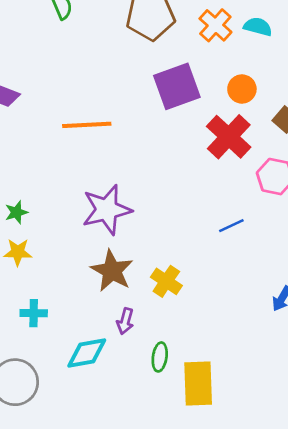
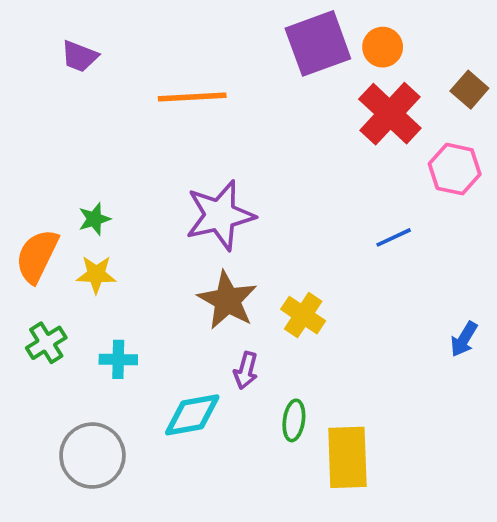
orange circle: (242, 89) -> (383, 47), moved

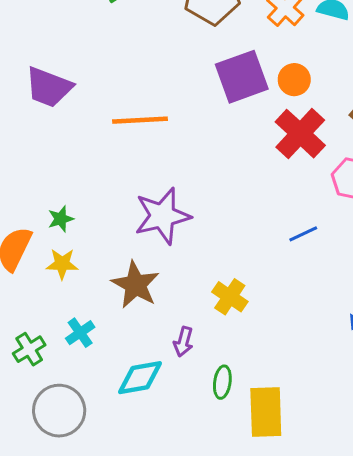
purple trapezoid: (80, 56) -> (49, 87), size x1.6
brown star: (227, 300) -> (136, 285), moved
green cross: (46, 343) -> (29, 349), moved
cyan cross: (118, 359) -> (80, 333), turned -36

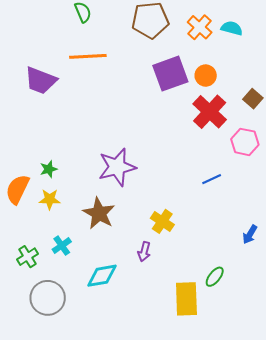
orange line: (140, 120) -> (88, 56), moved
purple arrow: (183, 342) -> (144, 252), moved
green ellipse: (222, 382) -> (215, 277), moved, turned 30

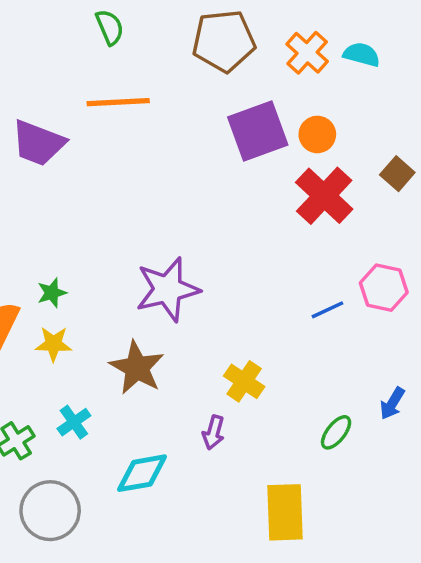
pink hexagon: (245, 142) -> (384, 288), moved
green ellipse: (215, 277) -> (336, 432), moved

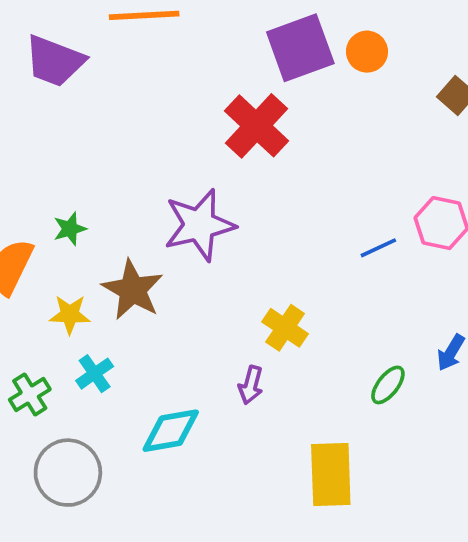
red cross: (324, 196) -> (256, 126), moved
yellow star: (53, 344) -> (70, 314), moved
brown star: (137, 368) -> (133, 290), moved

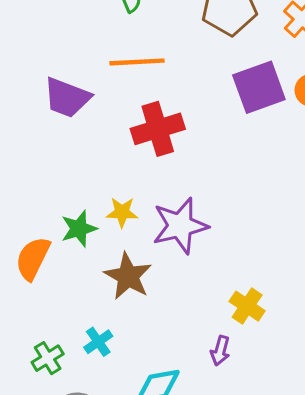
red cross: (256, 126) -> (158, 129), moved, turned 30
green star: (70, 229) -> (79, 229), size x1.4
yellow star: (70, 314) -> (122, 212), moved

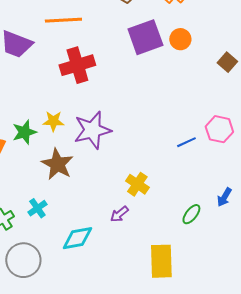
purple arrow: (220, 351) -> (119, 214), turned 36

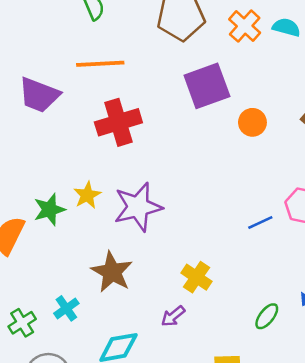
orange circle: (180, 39) -> (252, 122), moved
yellow star: (53, 121) -> (87, 195), turned -30
brown star: (57, 164) -> (112, 272), moved

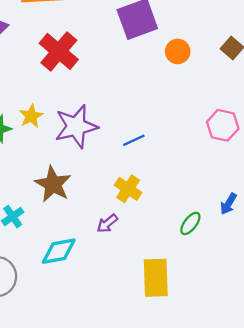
red cross: (118, 122) -> (59, 51), turned -33
blue line: (260, 223) -> (134, 140), moved

